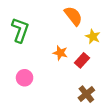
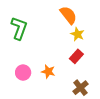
yellow star: (93, 37) -> (77, 34), moved
orange star: (60, 53) -> (48, 72), moved

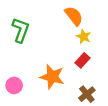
orange star: (48, 72) -> (52, 77), size x1.6
pink circle: (23, 73) -> (14, 85), moved

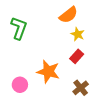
orange semicircle: (74, 16) -> (68, 15), turned 90
pink circle: (14, 85) -> (20, 85), moved

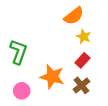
green L-shape: (19, 28) -> (18, 52), moved
brown cross: (81, 88) -> (81, 85), moved

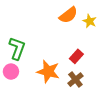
yellow star: (84, 37) -> (90, 21), moved
pink circle: (22, 91) -> (11, 72), moved

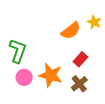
orange semicircle: (68, 15) -> (71, 31), moved
pink circle: (11, 72) -> (24, 77), moved

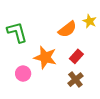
green L-shape: (18, 51) -> (17, 32), moved, turned -35
orange star: (51, 75) -> (45, 57), moved

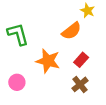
yellow star: (90, 21) -> (88, 11), moved
pink circle: (23, 74) -> (17, 82), moved

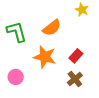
orange semicircle: (71, 31) -> (52, 28), moved

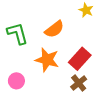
red rectangle: (76, 56) -> (80, 59), size x1.5

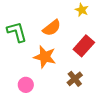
red rectangle: (80, 59) -> (84, 46), moved
pink circle: (16, 81) -> (26, 85), moved

